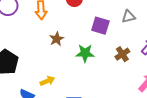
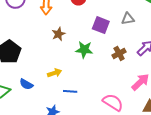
yellow arrow: (47, 81) -> (55, 73), moved

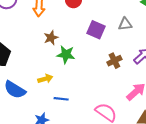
green star: (84, 50) -> (66, 54), moved
blue semicircle: (26, 84) -> (15, 90), size x1.5

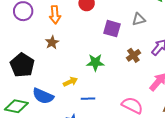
brown star: (51, 38) -> (52, 42), moved
green star: (66, 54) -> (95, 62), moved

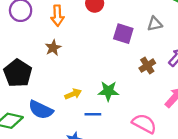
green star: (95, 62) -> (108, 91), moved

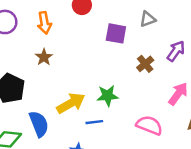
yellow arrow: (73, 94) -> (71, 103), size x1.6
blue semicircle: (41, 110) -> (39, 124), turned -130

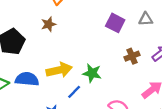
blue line: (94, 122) -> (74, 92), turned -56
blue semicircle: (39, 124) -> (27, 79), turned -80

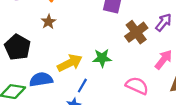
brown cross: (132, 56) -> (136, 32), size x1.5
blue line: (74, 92) -> (82, 86), moved

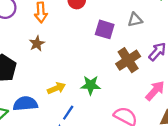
yellow arrow: (70, 63) -> (56, 88), size x0.7

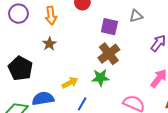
brown cross: (128, 60) -> (109, 54), moved

